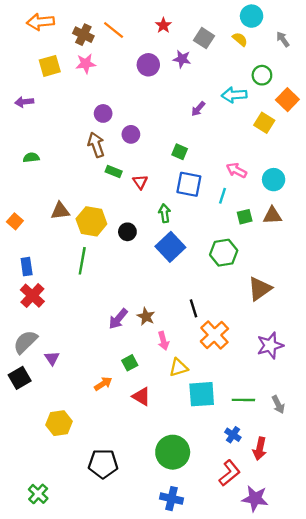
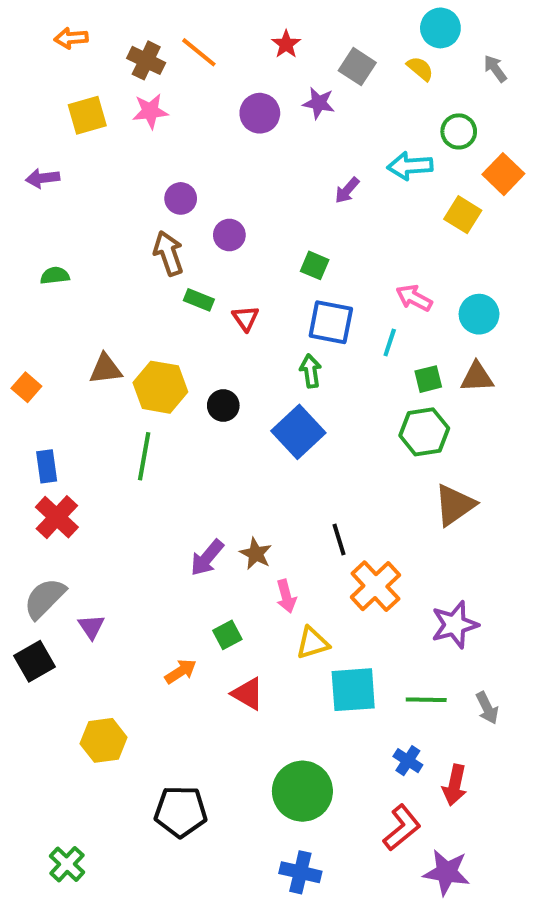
orange arrow: (40, 22) -> (71, 38), size x0.7
green arrow: (165, 213) -> (311, 371), moved
green hexagon: (224, 253) -> (424, 432), moved
purple star: (270, 345) -> (455, 625), moved

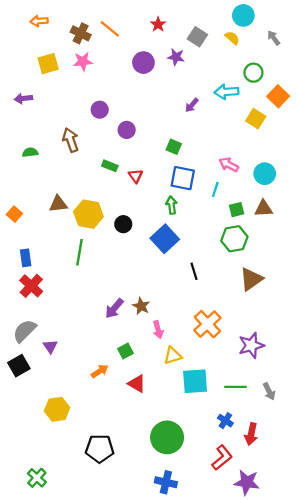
brown arrow: (168, 253) -> (71, 140), moved
black line: (339, 539) -> (194, 271), moved

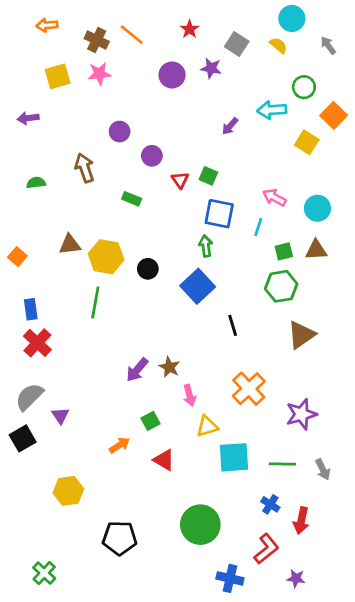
red triangle: (136, 176) -> (180, 180), moved
blue cross: (166, 482) -> (230, 578), moved
purple star: (247, 482) -> (296, 578), size x0.6

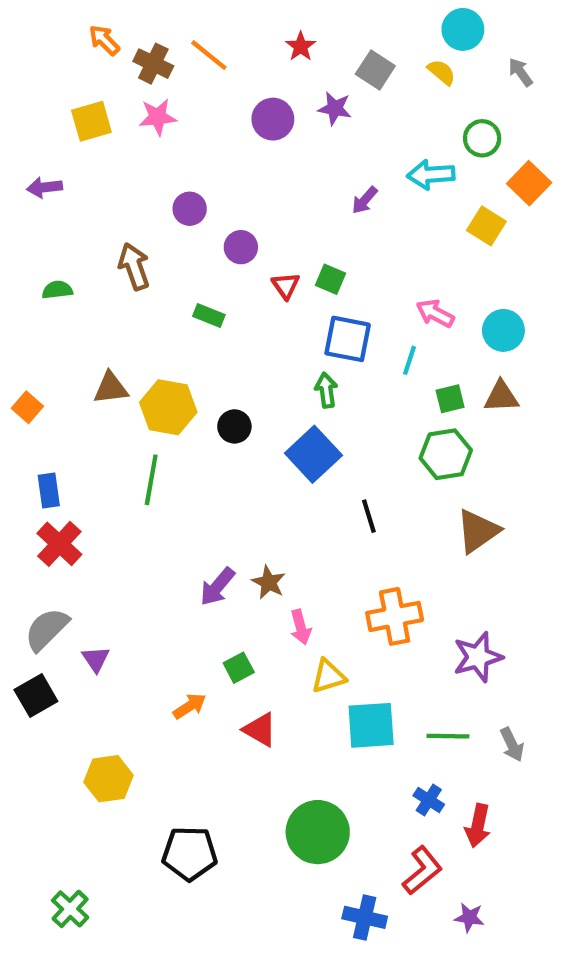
orange arrow: (47, 25) -> (104, 40), moved, turned 50
orange cross: (249, 389) -> (395, 616), turned 32

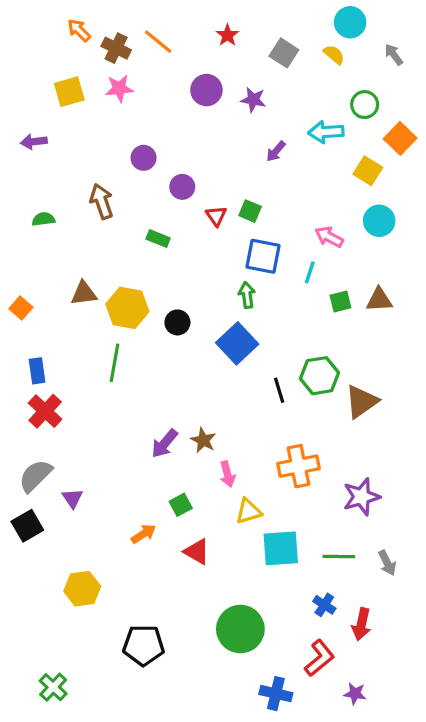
purple star: (335, 108) -> (253, 100), moved
cyan circle: (503, 330) -> (379, 221), moved
green hexagon: (446, 454) -> (319, 376), moved

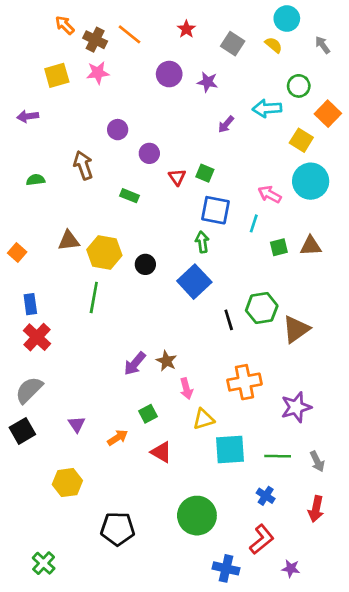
cyan circle: (379, 221) -> (311, 181), size x1.4
purple triangle: (73, 498) -> (77, 424), moved
red arrow: (361, 624) -> (316, 509), moved

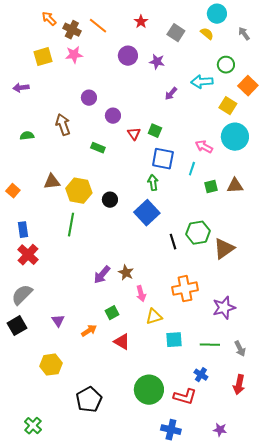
cyan square: (230, 449) -> (174, 340), size x0.7
black pentagon: (118, 529) -> (89, 400), turned -30
red L-shape: (262, 539) -> (185, 397), moved, turned 55

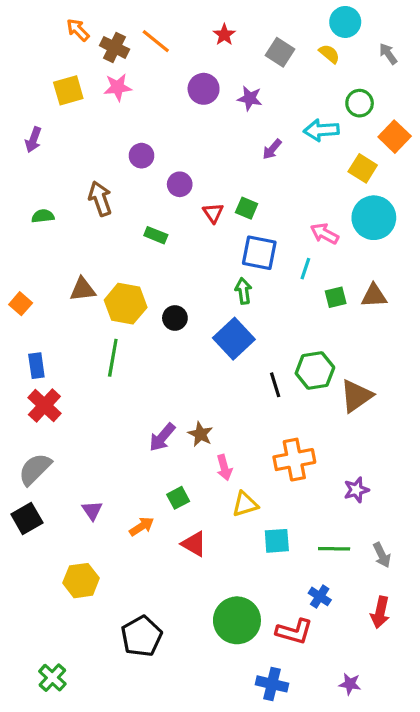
purple arrow: (21, 88) -> (33, 140), turned -63
purple star: (224, 308) -> (356, 490), size x0.7

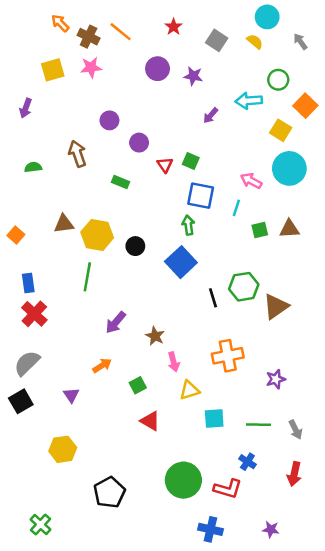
purple arrow: (162, 437) -> (116, 322), moved
orange arrow: (142, 526) -> (102, 366), moved

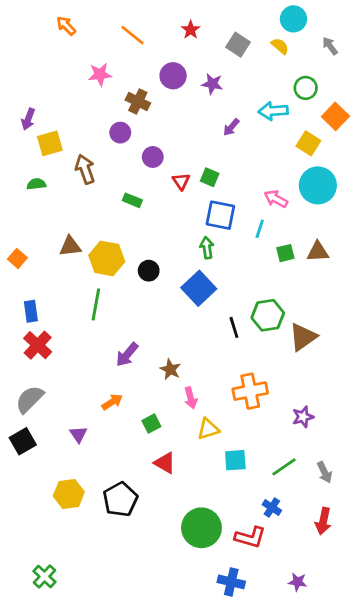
brown cross: (89, 37) -> (138, 101), moved
yellow square: (53, 70) -> (50, 143), moved
green line: (259, 425) -> (284, 467), turned -35
black pentagon: (109, 492) -> (120, 499), moved

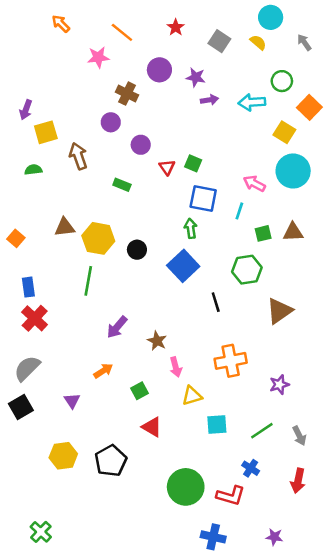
pink star: (100, 74) -> (98, 57), moved
purple arrow: (231, 127) -> (209, 100), moved, turned -140
green hexagon: (268, 315) -> (247, 270), moved

